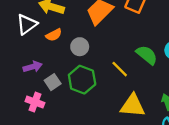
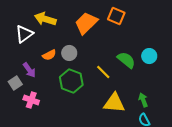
orange semicircle: (54, 35) -> (49, 55), moved
purple arrow: (33, 67) -> (29, 70), turned 70
gray square: (53, 82) -> (15, 83), moved

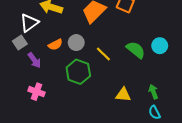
yellow line: (103, 72) -> (103, 54), moved
gray square: (15, 83) -> (20, 43), moved
yellow triangle: (114, 103) -> (123, 95), size x0.7

